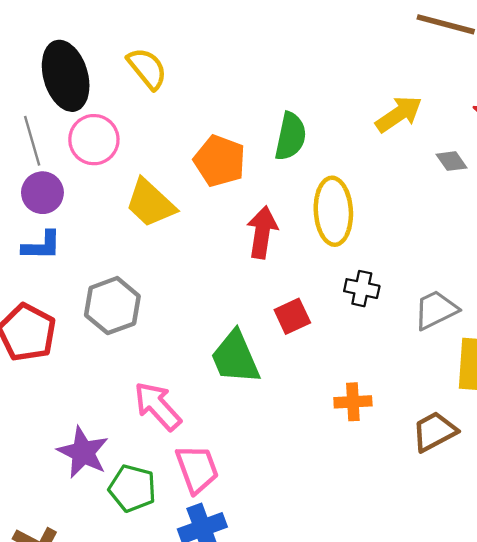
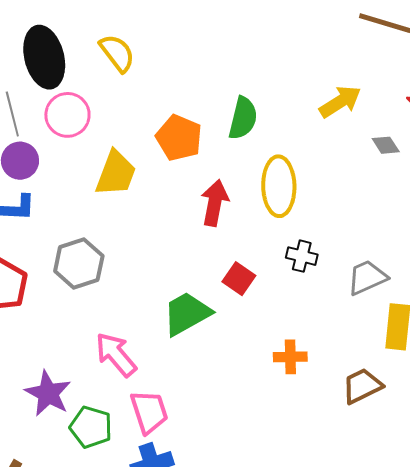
yellow trapezoid: (150, 203) -> (116, 173), turned -114
red square: (292, 316) -> (239, 279), turned -32
green trapezoid: (235, 357) -> (187, 314), turned 82

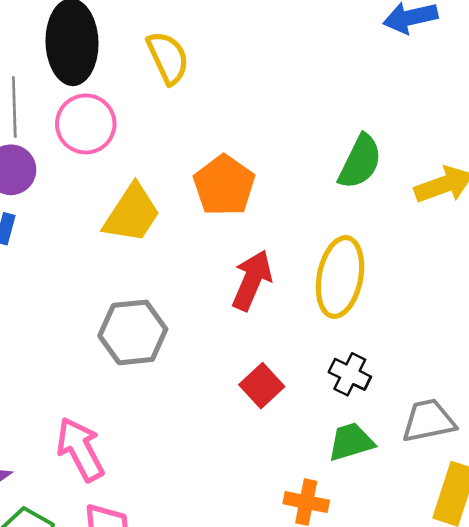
green semicircle: (243, 118) -> (360, 162), moved
gray hexagon: (79, 264) -> (133, 332), moved
green trapezoid: (187, 314) -> (351, 442), moved, size x0.7

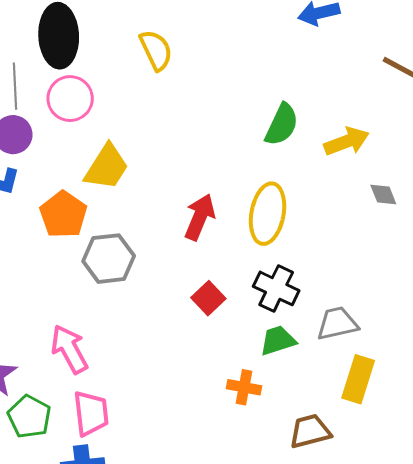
yellow semicircle: (168, 58) -> (156, 50), moved
orange pentagon: (224, 185) -> (63, 215), moved
black cross: (350, 374) -> (276, 288), size x1.4

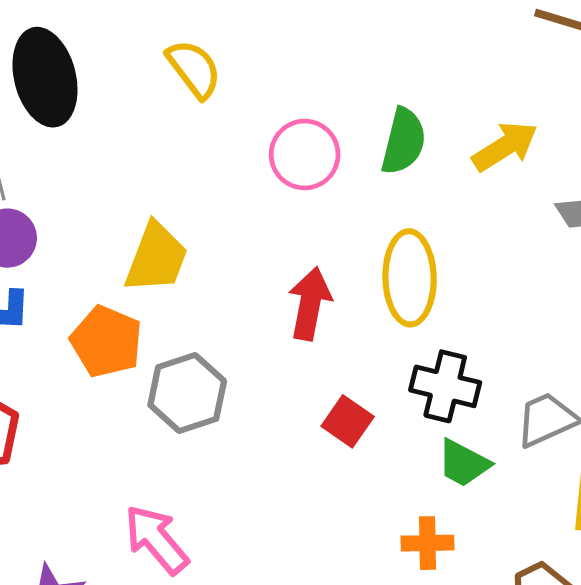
pink circle: (70, 99) -> (305, 155), moved
green trapezoid: (278, 340) -> (464, 463), turned -123

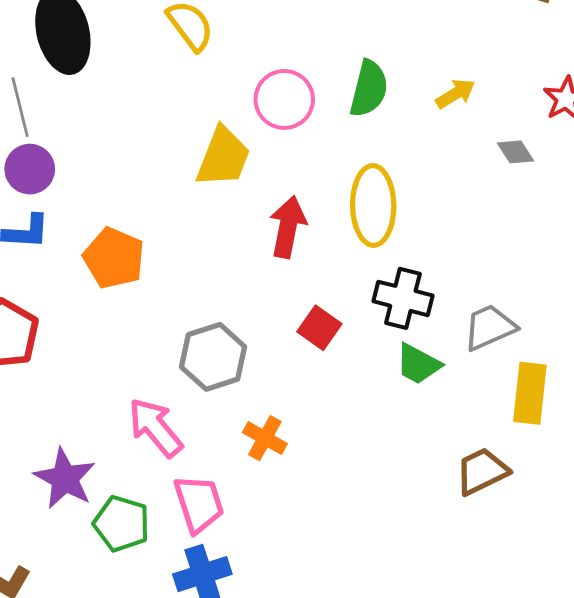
yellow arrow: (505, 146) -> (455, 94), size x0.7
yellow trapezoid: (156, 258) -> (223, 157), moved
gray hexagon: (187, 393) -> (213, 357), moved
orange cross: (427, 543) -> (265, 438), moved, turned 30

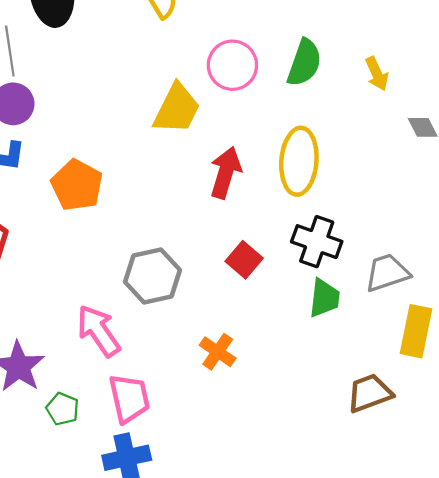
yellow arrow: (455, 94) -> (377, 74), turned 92
green trapezoid: (418, 364) -> (324, 298), turned -117
orange cross: (265, 438) -> (218, 352), moved
green pentagon: (122, 524) -> (63, 409), size x0.7

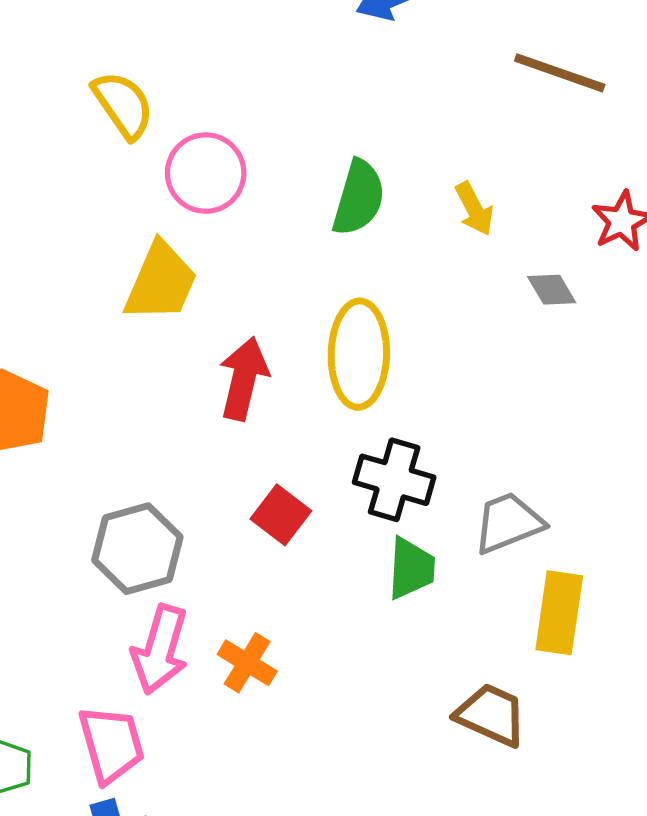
pink circle: (232, 65) -> (206, 173), moved
pink arrow: (99, 331) -> (160, 650), moved, turned -126
brown trapezoid: (370, 393) -> (491, 715), turned 48

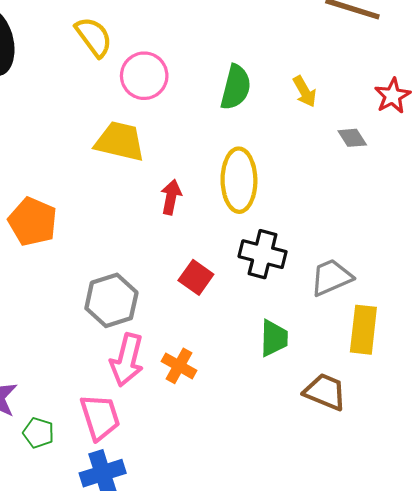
yellow trapezoid: (161, 282) -> (120, 141), turned -98
red arrow: (244, 379) -> (171, 197), size x0.7
green trapezoid: (411, 568) -> (274, 338), moved

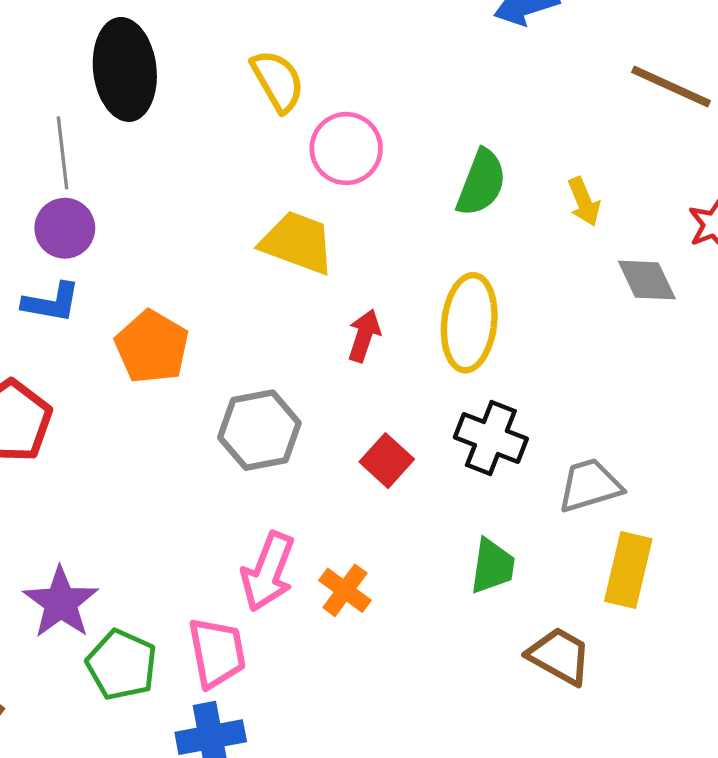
gray diamond: (352, 138) -> (647, 280), size x1.4
gray hexagon: (111, 300) -> (259, 430), moved
green pentagon: (38, 433) -> (122, 665), size x1.5

